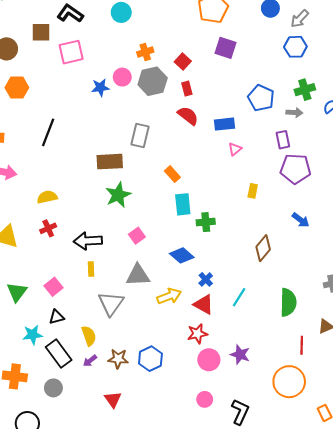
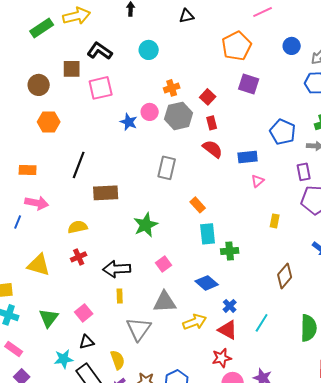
blue star: (100, 88) -> (129, 122), turned 30
brown rectangle: (110, 162) -> (106, 193), moved

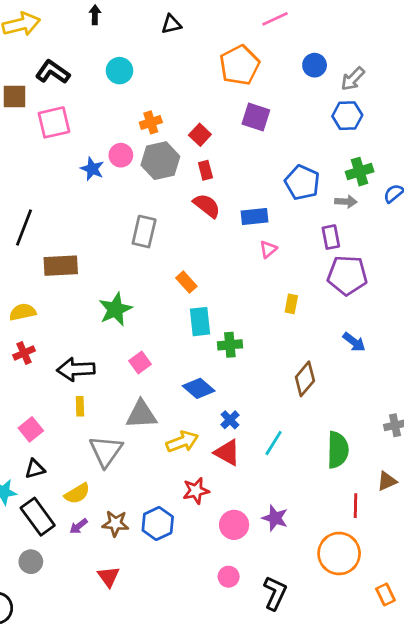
red star: (222, 358) -> (196, 491), moved
yellow semicircle: (118, 360) -> (77, 493), turned 78

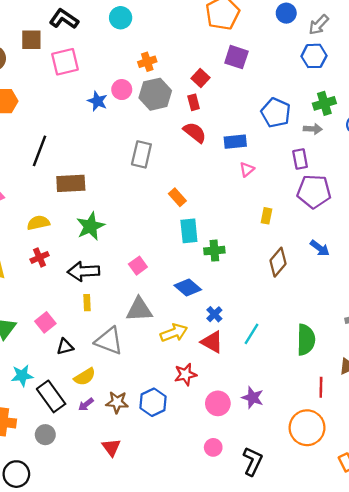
red square: (200, 135) -> (200, 78), moved
green star: (115, 309) -> (90, 226), moved
brown diamond: (305, 379) -> (278, 262), moved
gray triangle: (106, 451) -> (109, 341), turned -44
black triangle: (35, 469) -> (65, 347), moved

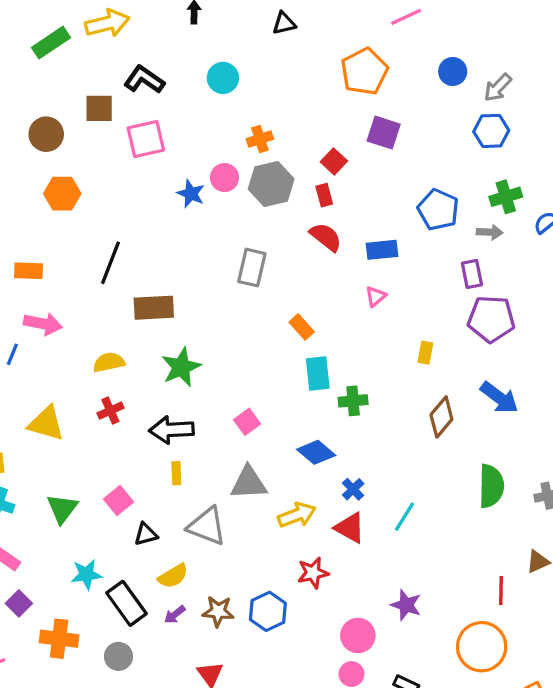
pink triangle: (247, 169) -> (376, 296), moved
blue arrow: (320, 248) -> (499, 398), size x1.4
green semicircle: (306, 340) -> (491, 486), moved
pink circle: (218, 403) -> (358, 635), moved

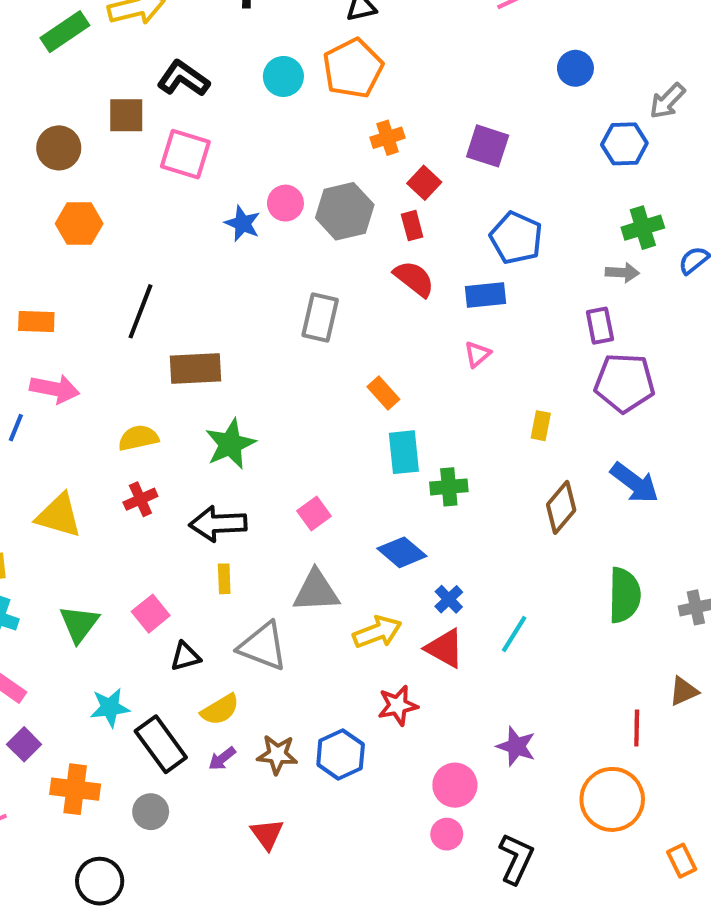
orange pentagon: (364, 71) -> (353, 68), moved
gray arrow: (498, 88) -> (667, 101), moved
pink square: (146, 139) -> (185, 154), turned 30
orange cross: (260, 139) -> (388, 138), moved
blue pentagon: (438, 210) -> (516, 238), moved

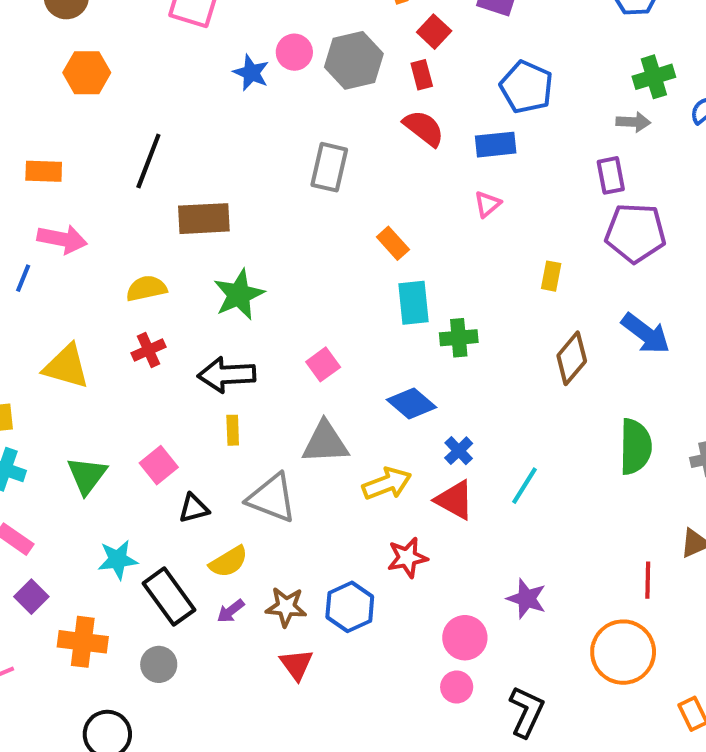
red triangle: (267, 834) -> (296, 664), moved

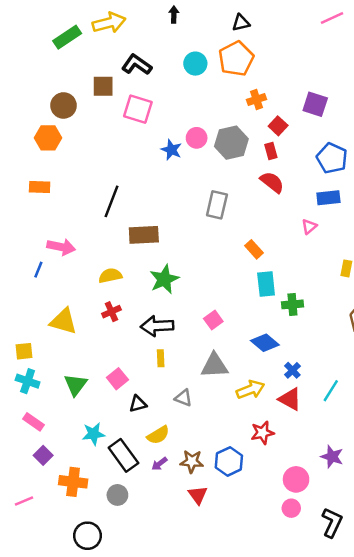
orange hexagon: (87, 73) -> (48, 138), moved
blue rectangle: (496, 145) -> (328, 198), moved
orange rectangle: (44, 171) -> (40, 187), moved
gray triangle: (272, 498) -> (183, 398), size x0.6

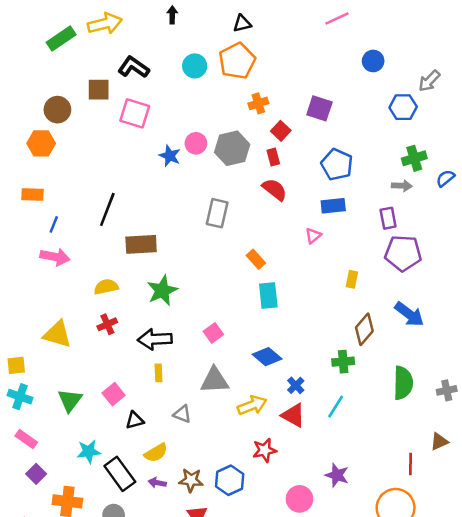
blue line: (38, 270) -> (54, 224), moved
green cross: (292, 304) -> (343, 362), moved
purple arrow: (159, 464) -> (157, 483), turned 49

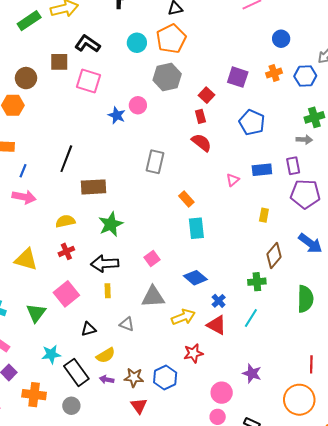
orange cross: (258, 103) -> (274, 73), moved
gray hexagon: (232, 148) -> (167, 77), moved
blue rectangle: (333, 206) -> (262, 170), moved
pink square: (114, 394) -> (66, 294), moved, size x1.4

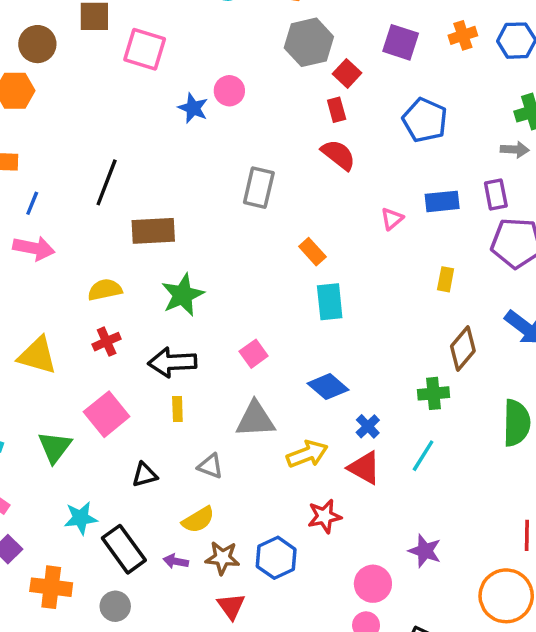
gray hexagon: (167, 77) -> (309, 42), moved
yellow semicircle: (106, 355) -> (198, 520), moved

